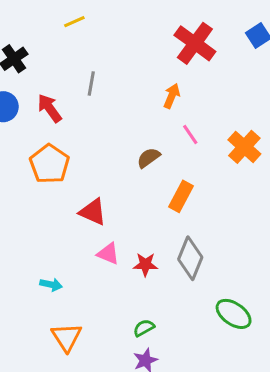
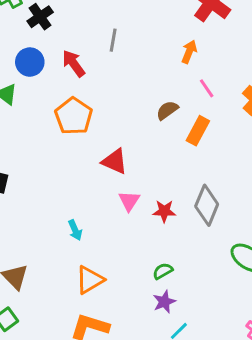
orange rectangle: (181, 196) -> (198, 131), moved
pink triangle: (108, 254) -> (129, 201), turned 40
cyan arrow: (51, 285) -> (75, 230), turned 54
orange triangle: (67, 337) -> (90, 280), turned 32

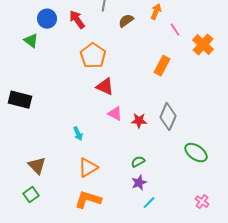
pink line: (207, 88) -> (175, 30), moved
brown semicircle: (167, 110) -> (126, 21), moved
orange pentagon: (74, 116) -> (93, 56), moved
pink triangle: (129, 201) -> (115, 114), turned -35

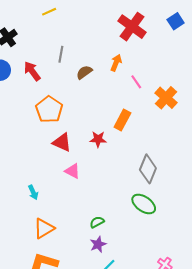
gray diamond: (168, 117) -> (148, 169), moved
red star: (139, 121) -> (98, 139), moved
green ellipse: (196, 153) -> (144, 204), moved

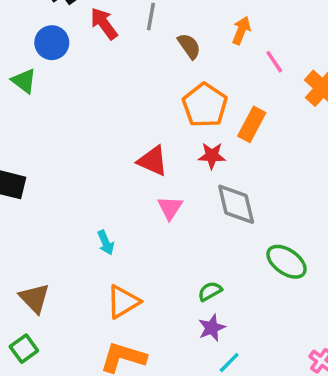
red arrow: (32, 71) -> (104, 24), moved
brown semicircle: (84, 72) -> (189, 46), turned 91
orange pentagon: (49, 109) -> (205, 105), moved
gray diamond: (148, 169) -> (236, 204), moved, turned -36
pink triangle: (73, 171) -> (170, 208), turned 35

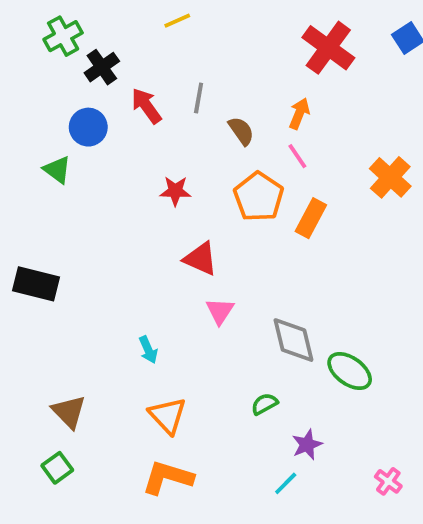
pink line: (274, 62) -> (297, 156), moved
red star: (212, 156) -> (175, 191), moved
gray diamond: (236, 204) -> (293, 340), moved
orange triangle: (123, 302) -> (168, 416), turned -42
purple star: (212, 328) -> (307, 445), moved

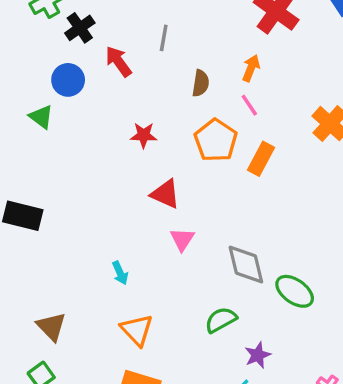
gray line: (199, 98) -> (164, 38), moved
brown semicircle: (241, 131) -> (201, 83), turned 44
green semicircle: (264, 404) -> (221, 320), size x1.4

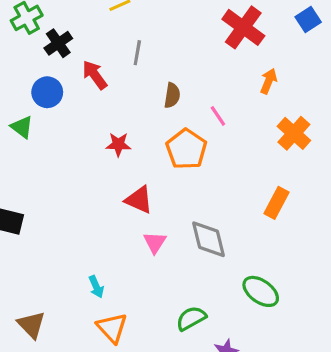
orange arrow: (251, 68) -> (269, 81), moved
orange rectangle: (261, 159) -> (277, 203), moved
gray diamond: (246, 264) -> (209, 239), moved
cyan arrow: (120, 273) -> (96, 287), moved

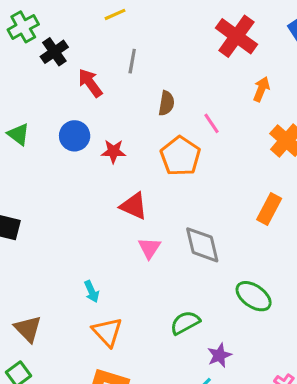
blue circle: (47, 92) -> (75, 136), moved

